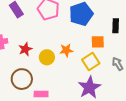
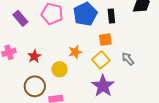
black rectangle: (116, 26) -> (111, 16), moved
yellow circle: (47, 57) -> (59, 69), moved

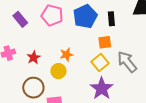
orange star: (75, 52) -> (66, 55), moved
gray arrow: (128, 59) -> (127, 62), size x1.6

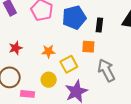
yellow square: (100, 62) -> (69, 64), moved
yellow circle: (58, 71) -> (49, 80), moved

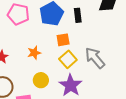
orange square: (88, 47) -> (63, 40), moved
yellow square: (69, 64) -> (68, 59), moved

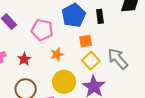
pink pentagon: (18, 14) -> (42, 30), moved
yellow circle: (41, 80) -> (64, 82), size x1.5

